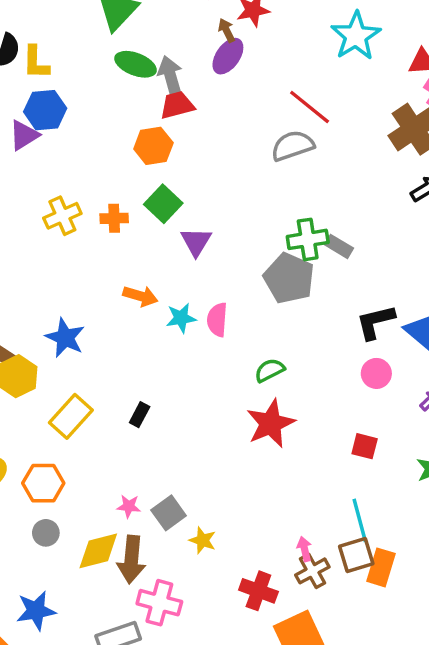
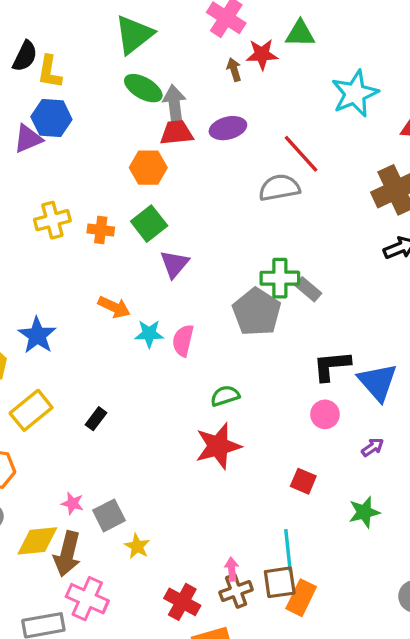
purple ellipse: (228, 56) -> (228, 128), moved, turned 32

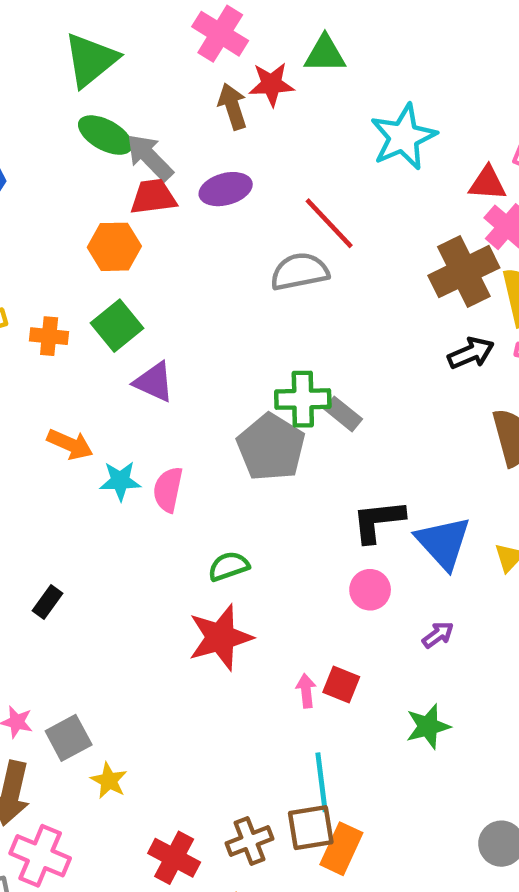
brown arrow: (234, 70) -> (233, 106), size x1.4
gray arrow: (175, 104) -> (150, 157), turned -36
purple triangle: (174, 264) -> (154, 382), turned -44
pink arrow: (232, 569) -> (306, 691), moved

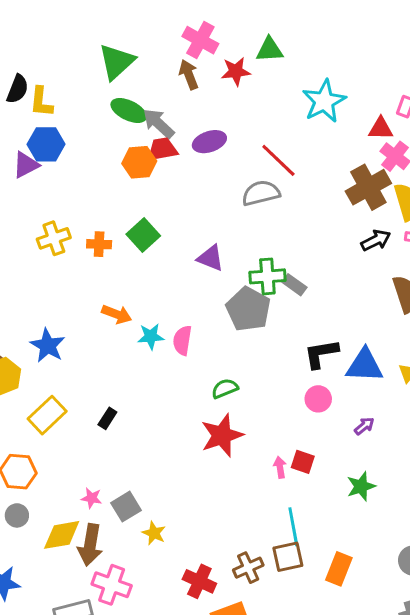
brown arrow: (233, 106) -> (189, 74), moved
orange hexagon: (114, 247) -> (139, 162), moved
purple triangle: (154, 382) -> (211, 258), moved
blue triangle: (443, 543) -> (365, 365), turned -42
orange rectangle: (341, 849) -> (339, 569), moved

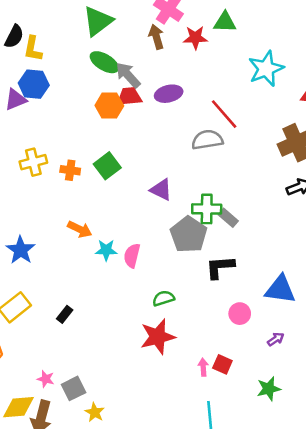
black L-shape: (321, 354) -> (220, 267), moved

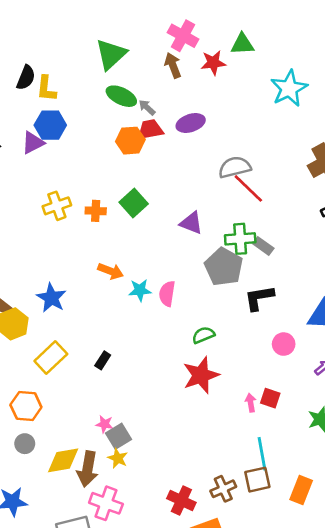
gray arrow: (128, 75) -> (147, 107), size x0.6
red line: (224, 114) -> (248, 188), moved
pink star: (46, 379) -> (105, 424), moved
yellow star: (95, 412) -> (118, 458), moved

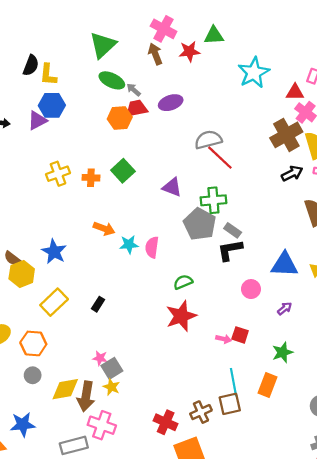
gray rectangle: (263, 246) -> (233, 230), moved
pink arrow: (251, 403) -> (223, 339), turned 112
orange rectangle: (301, 490) -> (267, 385), moved

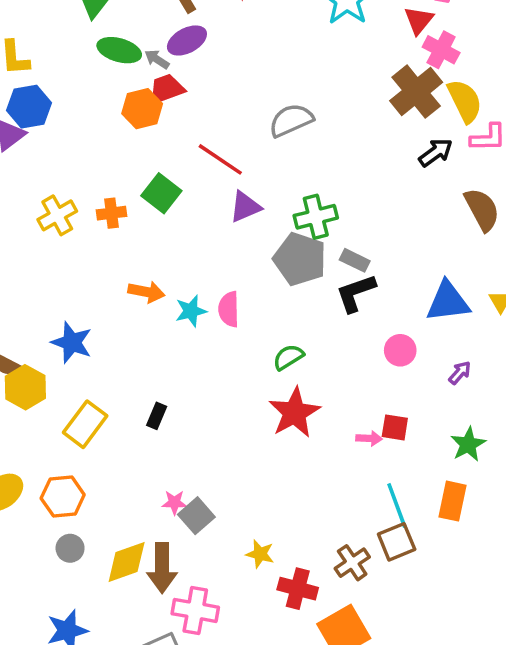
red triangle: (295, 92) -> (419, 20), turned -42
purple ellipse: (171, 103) -> (187, 40), moved
red line: (220, 158) -> (220, 159), moved
purple triangle: (172, 187) -> (245, 207), turned -35
yellow star: (111, 387) -> (260, 554), moved

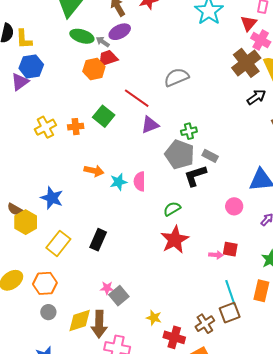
green cross: (316, 217) -> (189, 131), size x0.7
black L-shape: (356, 293) -> (195, 176), moved
black rectangle: (157, 416) -> (98, 240), size x1.5

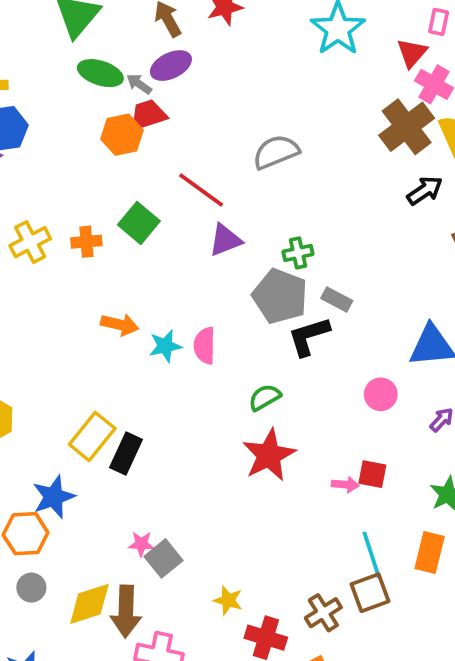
blue star: (52, 198) -> (54, 497), moved, turned 30
yellow rectangle: (58, 243) -> (92, 436), moved

